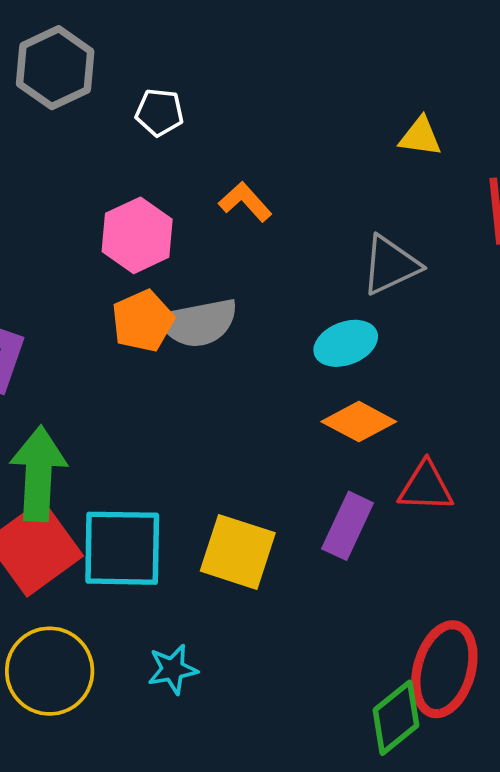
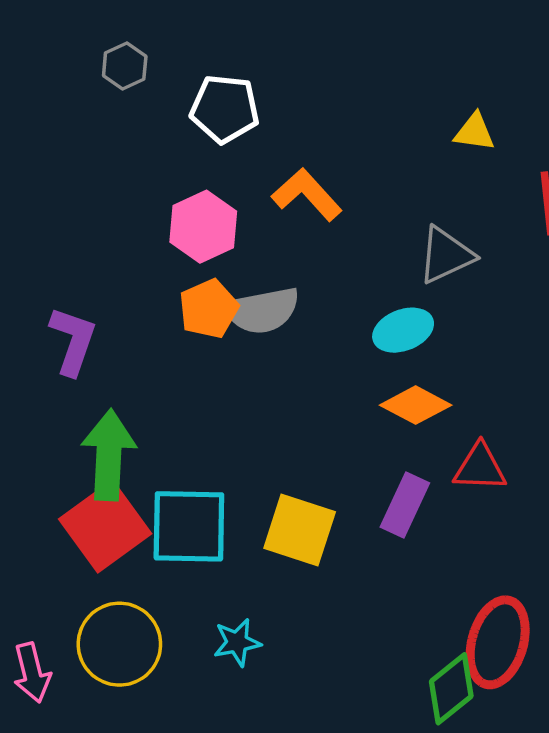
gray hexagon: (55, 68) -> (125, 66), size x0.6
white pentagon: (159, 112) -> (225, 109), size x1.5
orange L-shape: (245, 202) -> (307, 194), size x1.4

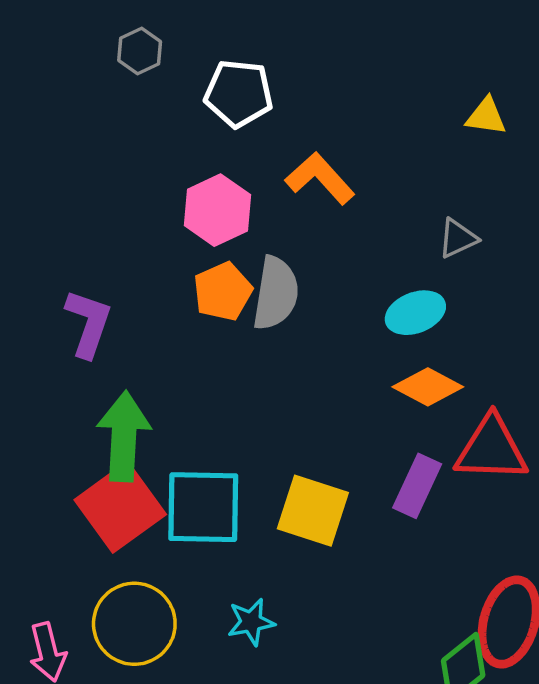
gray triangle: (446, 255) -> (458, 238), size x0.7
gray semicircle: (262, 310) -> (276, 293), turned -70
red triangle: (480, 467) -> (491, 449), size x1.4

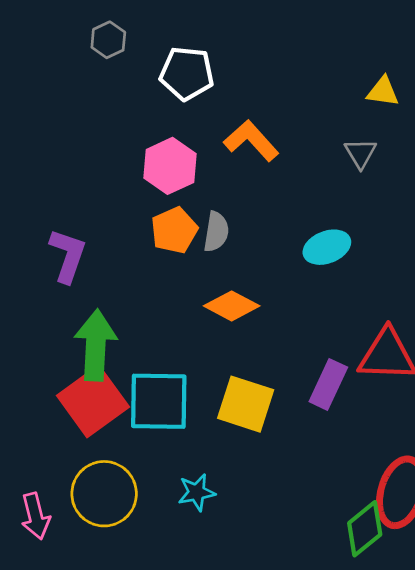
gray triangle: (458, 238) -> (361, 153), moved, turned -36
gray semicircle: (276, 293) -> (216, 232), size x0.7
orange diamond: (428, 387) -> (232, 306), moved

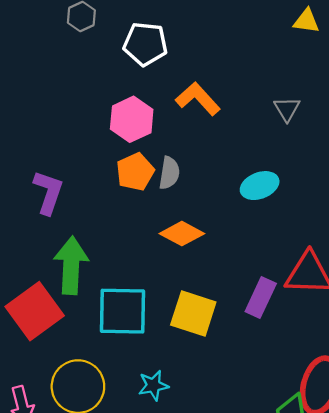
yellow triangle: (383, 92) -> (306, 21), moved
red square: (93, 401) -> (35, 311), moved

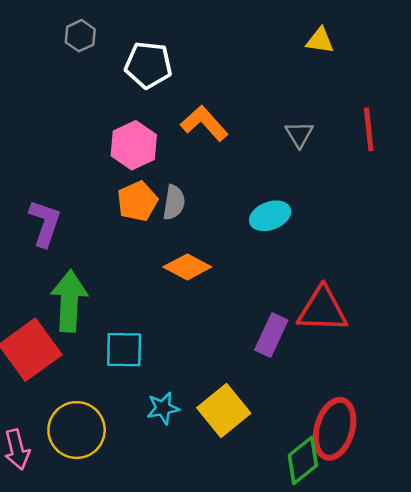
cyan square: (123, 311) -> (124, 350), size x0.7
yellow square: (193, 313) -> (224, 411), moved, turned 33
cyan star: (153, 385) -> (163, 408), moved

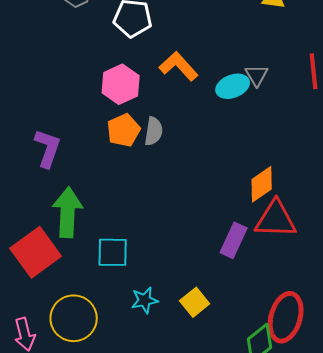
cyan ellipse: (270, 216) -> (233, 86), moved
orange diamond: (187, 267) -> (262, 184), moved, turned -63
yellow square: (224, 411) -> (195, 302), size x0.7

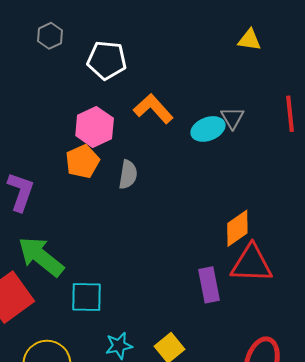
orange pentagon: (124, 130) -> (82, 161), moved
green arrow: (68, 212) -> (41, 257), turned -54
purple rectangle: (234, 240) -> (209, 285), turned -36

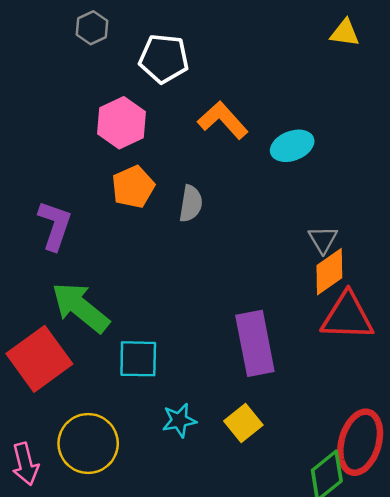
gray triangle: (232, 118) -> (323, 239), moved
pink hexagon: (95, 127) -> (121, 123), moved
purple rectangle: (209, 285) -> (255, 343), moved, size x1.4

